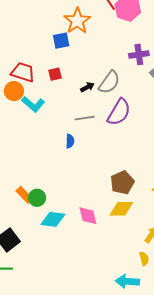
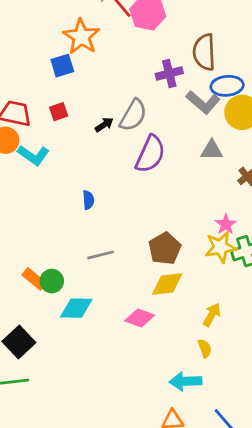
gray line: (85, 118) -> (101, 255), moved
pink diamond: (88, 216) -> (140, 318), moved, turned -50

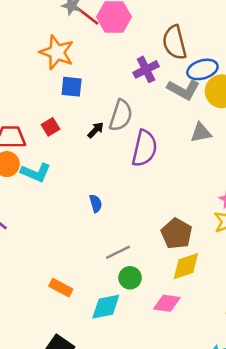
blue square: (62, 66) -> (72, 87), moved, turned 35
green circle: (52, 281) -> (130, 278), moved

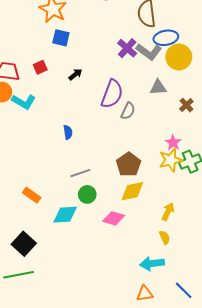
purple cross: (146, 69) -> (127, 48), moved, turned -30
gray semicircle: (121, 115) -> (128, 111), moved, size x0.7

